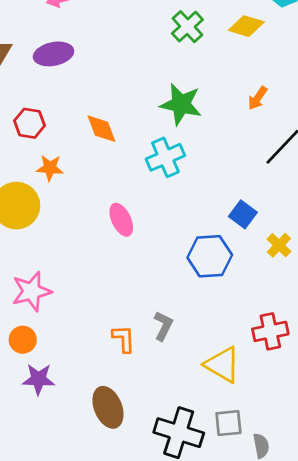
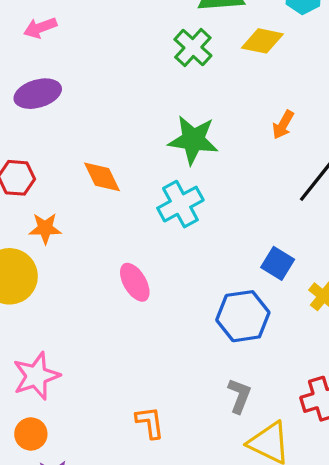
gray L-shape: (163, 326) -> (239, 396), moved

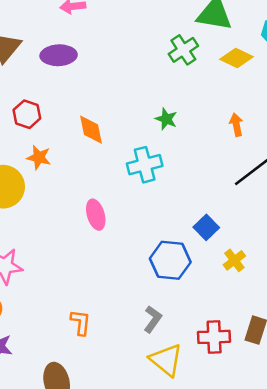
orange arrow: (283, 125) -> (236, 125), turned 125
green star: (193, 140) -> (166, 119), size x0.6

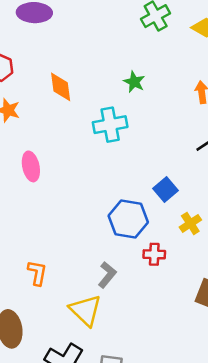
pink ellipse: (96, 215) -> (31, 166), moved
red cross: (214, 337) -> (154, 254), moved, size x0.7
yellow triangle: (166, 360) -> (85, 310), moved

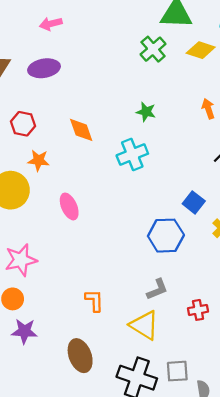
red cross: (154, 254) -> (198, 310), moved
gray L-shape: (107, 275) -> (157, 289), turned 40

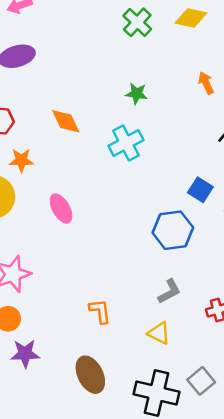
yellow triangle: (144, 325) -> (159, 333), size x0.7
gray square: (177, 371) -> (201, 381), turned -30

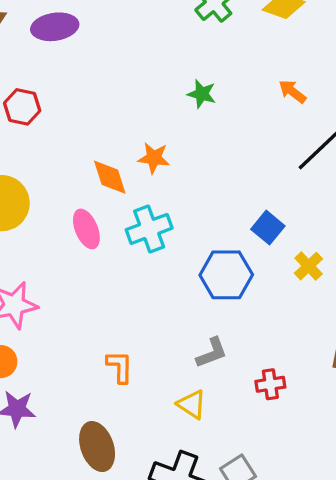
orange arrow: (206, 83) -> (292, 92), turned -35
orange diamond: (66, 121) -> (110, 177), moved
cyan cross: (126, 143) -> (149, 229), moved
orange star: (21, 160) -> (154, 158), moved

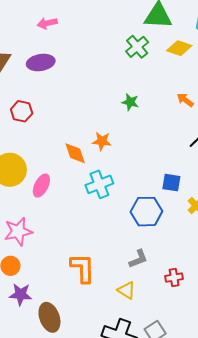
blue square: (268, 228) -> (171, 183), turned -30
pink ellipse: (86, 229) -> (41, 186), moved, turned 50
orange L-shape: (120, 367) -> (83, 268), size x1.5
brown ellipse: (97, 447) -> (49, 317), moved

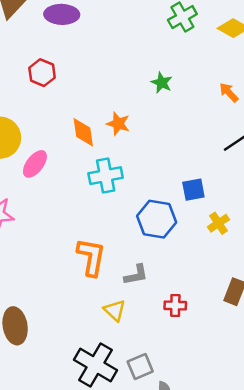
red hexagon: (22, 111) -> (42, 73), moved
blue square: (171, 183) -> (193, 190), turned -30
orange L-shape: (83, 268) -> (91, 257), moved

